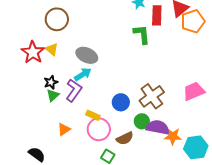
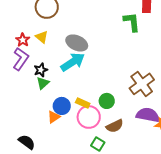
red star: (33, 52) -> (23, 40), size x0.6
cyan arrow: (83, 74) -> (73, 62), size x1.4
purple L-shape: (74, 90) -> (21, 59), moved
blue circle: (121, 102) -> (62, 106), moved
green circle: (142, 121) -> (107, 101), moved

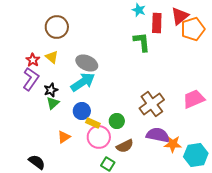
blue circle: (62, 106) -> (82, 111), moved

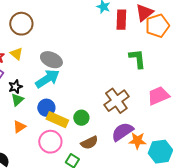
green L-shape: (142, 42) -> (137, 59), moved
yellow rectangle: (93, 123) -> (57, 120), size x1.5
purple semicircle: (158, 135) -> (122, 132), turned -45
orange triangle: (64, 137) -> (19, 127), moved
pink circle: (99, 137) -> (50, 142), moved

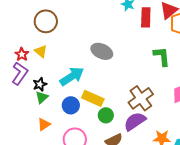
gray ellipse: (51, 60) -> (102, 51), moved
yellow rectangle: (57, 120) -> (93, 98), moved
purple semicircle: (122, 132) -> (135, 121), moved

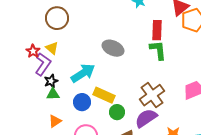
red rectangle: (146, 17) -> (157, 30), moved
green L-shape: (162, 56) -> (158, 50), moved
purple L-shape: (20, 73) -> (43, 64), moved
green triangle: (42, 97) -> (53, 94), turned 40

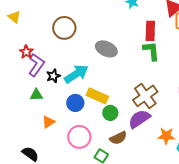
brown circle: (57, 18) -> (64, 28), moved
yellow triangle: (52, 48) -> (14, 17), moved
black star: (51, 81) -> (53, 76), moved
green triangle: (53, 94) -> (36, 95), moved

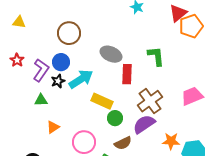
yellow triangle: (14, 17) -> (19, 22), turned -32
red rectangle: (150, 31) -> (127, 74), moved
red star: (26, 52) -> (17, 60), moved
blue circle: (75, 103) -> (61, 62), moved

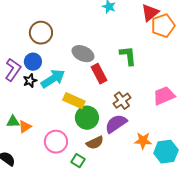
red rectangle: (127, 74) -> (99, 74), turned -30
green triangle: (41, 100) -> (13, 122), moved
brown cross: (150, 101) -> (122, 101), size x0.7
green circle: (115, 118) -> (87, 118), size x1.5

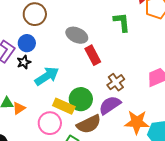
green L-shape: (128, 56) -> (122, 22), moved
cyan arrow: (53, 79) -> (47, 76), moved
yellow rectangle: (74, 101) -> (64, 106), moved
orange star: (143, 141) -> (137, 122), size x1.4
brown semicircle: (95, 143) -> (89, 124), size x1.4

